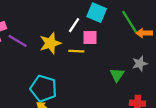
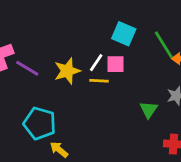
white line: (74, 25) -> (96, 63), moved
cyan pentagon: (44, 88) -> (40, 123), moved

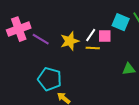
cyan square: (124, 34) -> (121, 22), moved
green triangle: (149, 110) -> (129, 69), turned 48

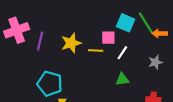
white line: (91, 35) -> (122, 53), moved
purple line: (41, 39) -> (40, 41), turned 72
green triangle: (129, 69) -> (122, 79), moved

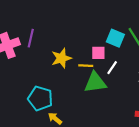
purple line: (40, 41) -> (31, 38), moved
green triangle: (122, 79) -> (95, 83), moved, size x1.6

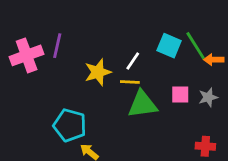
pink square: (98, 53) -> (180, 95), moved
white line: (112, 68) -> (133, 61), moved

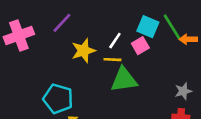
purple line: (57, 46) -> (62, 23), moved, turned 30
pink square: (180, 95) -> (140, 46), moved, turned -30
gray star: (208, 97) -> (183, 91), moved

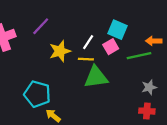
green line: (172, 27) -> (139, 56), moved, turned -70

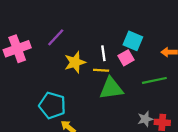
white line: (88, 42) -> (103, 53), turned -42
green line: (139, 56) -> (154, 80), moved
gray star: (149, 87) -> (145, 119), moved

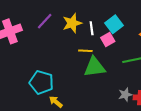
cyan square: (133, 41) -> (114, 24), turned 30
white line: (103, 53) -> (92, 28), moved
yellow star: (75, 62) -> (72, 23), moved

